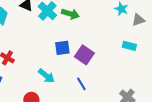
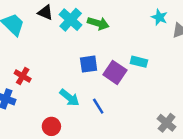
cyan rectangle: (129, 46) -> (139, 62), moved
blue line: (81, 84) -> (98, 106), moved

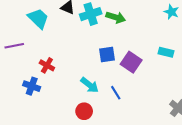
cyan cross: (71, 20) -> (91, 14), turned 30
cyan rectangle: (139, 62) -> (166, 52), moved
red circle: (51, 126) -> (84, 111), moved

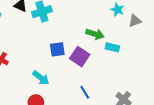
green arrow: (116, 17) -> (95, 34), moved
blue line: (116, 93) -> (85, 92), moved

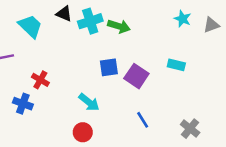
gray triangle: (135, 21) -> (211, 25), moved
green arrow: (95, 34) -> (119, 26), moved

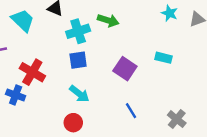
cyan cross: (90, 21) -> (78, 31), moved
blue square: (109, 67) -> (78, 60), moved
red cross: (40, 80) -> (32, 72), size x1.5

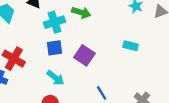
purple square: (125, 69) -> (84, 55), moved

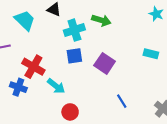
cyan arrow: (56, 78) -> (56, 86), moved

